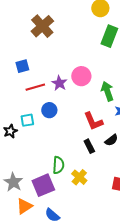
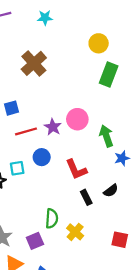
red L-shape: (93, 121) -> (76, 169), moved
purple square: (43, 185) -> (35, 241), size x0.7

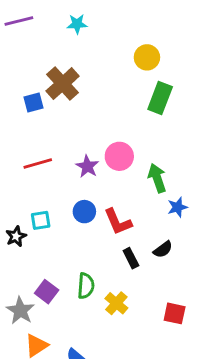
blue square: (12, 108) -> (33, 102), moved
red line: (26, 131) -> (38, 164), moved
blue circle: (42, 157) -> (84, 212), moved
purple square: (35, 241) -> (47, 292), moved, turned -30

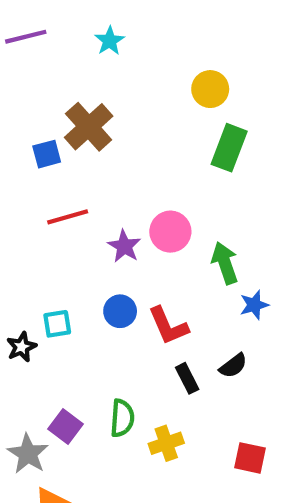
cyan star: (77, 24) -> (110, 41), turned -30
red line: (38, 164) -> (68, 217), moved
yellow cross: (116, 303) -> (166, 443), turned 30

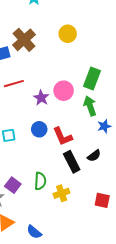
yellow circle: (210, 89) -> (68, 34), moved
green rectangle: (229, 148) -> (92, 78), moved
black rectangle: (187, 378) -> (72, 162), size x1.5

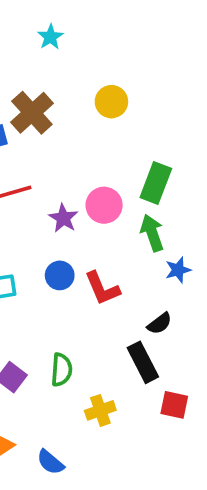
black rectangle: (72, 162) -> (143, 362), moved
yellow cross: (62, 193) -> (100, 410), moved

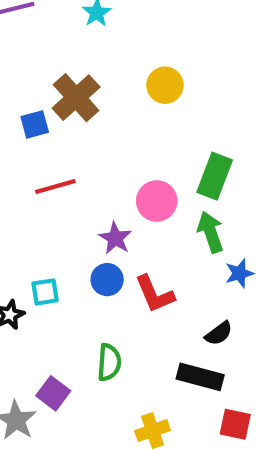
purple star: (63, 218) -> (115, 238), moved
black rectangle: (143, 362) -> (200, 377), turned -48
green semicircle: (62, 370) -> (109, 362), moved

